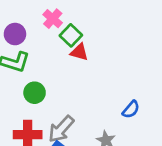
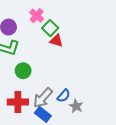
blue semicircle: (131, 109) -> (64, 96), moved

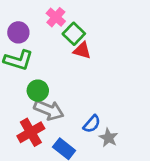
gray arrow: (43, 98) -> (49, 110), moved, turned -110
red cross: (18, 102) -> (31, 132), turned -30

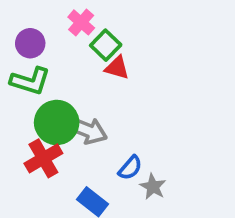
green circle: (38, 91) -> (57, 122), size x1.5
gray arrow: (49, 110) -> (87, 130), moved
red cross: (31, 132) -> (43, 158), moved

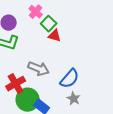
green circle: (57, 122) -> (28, 100), moved
blue semicircle: (130, 168) -> (70, 79), moved, size x1.5

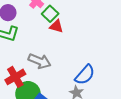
blue semicircle: (70, 79) -> (85, 75), moved

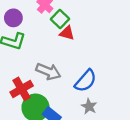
blue semicircle: (85, 75) -> (86, 81), moved

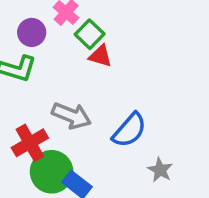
purple circle: (13, 18) -> (32, 32), moved
gray star: (89, 106) -> (160, 170), moved

